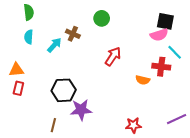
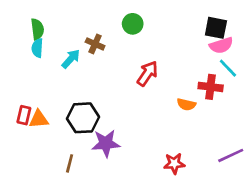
green semicircle: (29, 12) -> (37, 29), moved
pink semicircle: (159, 35) -> (221, 45), moved
orange triangle: (16, 70) -> (39, 119), moved

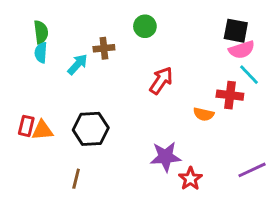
brown cross: (95, 44) -> (104, 48), turned -30
purple star: (106, 143) -> (165, 157), moved
red star: (174, 163) -> (190, 179), turned -30

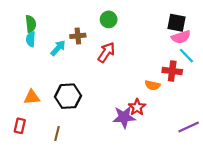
red arrow: (161, 80) -> (106, 52), moved
red rectangle: (26, 126) -> (20, 126), moved
red star: (190, 179) -> (137, 107), moved

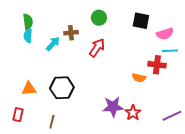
black square: (177, 23) -> (141, 21), moved
cyan line: (186, 56) -> (170, 51), turned -49
red star: (137, 107) -> (133, 113), moved

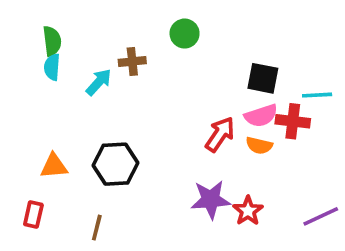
black square: (141, 21) -> (263, 78), moved
pink semicircle: (165, 34) -> (261, 116), moved
red arrow: (97, 48) -> (220, 134), moved

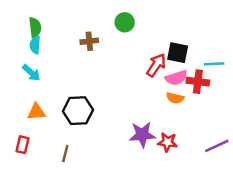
cyan arrow: (99, 82) -> (31, 73), moved, turned 90
red arrow: (220, 134) -> (156, 65), moved
red star: (248, 211) -> (168, 142), turned -30

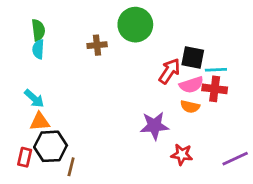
green circle: (125, 22) -> (135, 25), size x1.6
cyan line: (214, 64) -> (216, 70), moved
cyan arrow: (31, 73) -> (34, 98), moved
black hexagon: (78, 111) -> (51, 146), moved
purple star: (142, 135) -> (154, 126), moved

